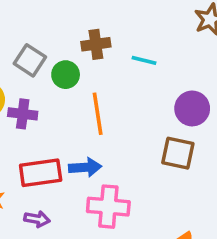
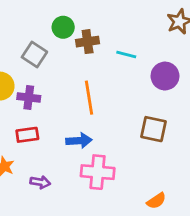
green circle: (66, 75) -> (63, 27), moved
purple circle: (192, 108) -> (165, 76), moved
red rectangle: (41, 173) -> (27, 135), moved, size x0.7

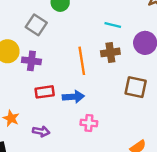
brown cross: (88, 42) -> (110, 52), moved
red rectangle: (27, 135) -> (45, 92), moved
pink cross: (98, 172) -> (89, 123), size x0.6

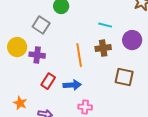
red rectangle: (45, 92) -> (48, 81), turned -49

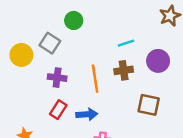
cyan line: (105, 25) -> (126, 43), turned -32
yellow circle: (17, 47) -> (21, 55), moved
purple cross: (37, 55) -> (57, 78), moved

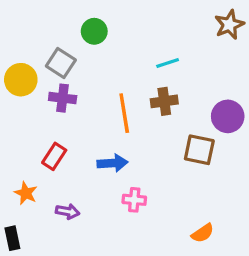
purple circle: (158, 61) -> (228, 116), moved
purple cross: (57, 78) -> (63, 98), moved
red rectangle: (58, 110) -> (54, 156), moved

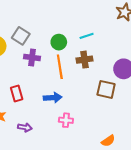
green circle: (94, 31) -> (59, 42), moved
purple cross: (63, 98) -> (32, 58), moved
red rectangle: (54, 156) -> (17, 94), turned -49

